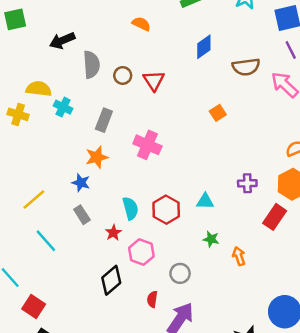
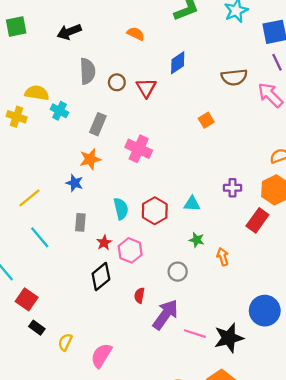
black arrow: (62, 41) -> (69, 32), moved
blue diamond: (204, 47) -> (178, 63), moved
gray rectangle: (82, 215) -> (80, 222), moved, turned 36
red star: (113, 233) -> (104, 243), moved
gray circle: (180, 273) -> (178, 272), moved

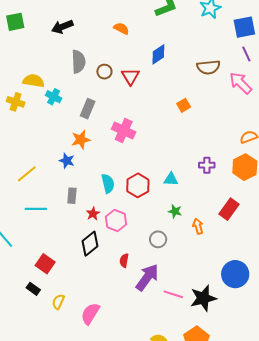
red rectangle: (257, 220) -> (229, 209), moved
cyan line: (40, 237) -> (36, 209), turned -50
red square: (27, 299) -> (45, 264), moved

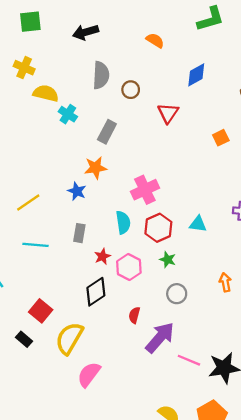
red triangle: (131, 76) -> (168, 113), moved
yellow cross: (16, 102) -> (24, 68), moved
pink cross: (124, 130) -> (145, 190), moved, turned 35
green star: (175, 211) -> (168, 260), moved
yellow semicircle: (58, 302) -> (69, 338), moved, size x1.8

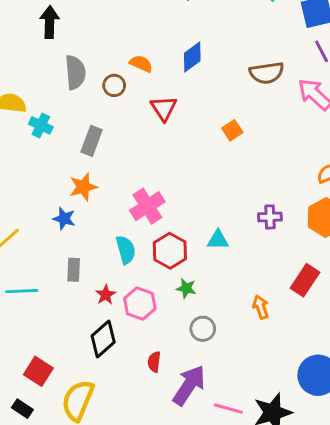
black arrow: (85, 32) -> (50, 22), turned 115
orange semicircle: (155, 40) -> (141, 64), moved

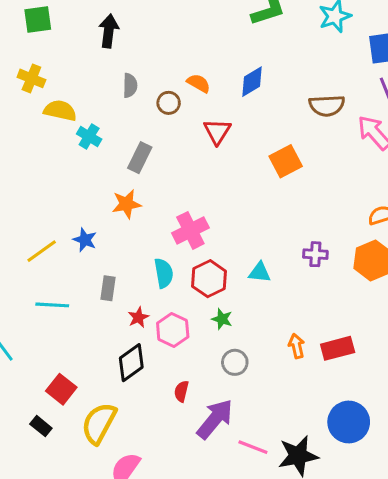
gray semicircle: (75, 72) -> (130, 85), size x0.7
orange square: (232, 130) -> (286, 161), size x1.5
blue star: (64, 219) -> (85, 240), moved
red rectangle: (305, 280) -> (338, 348), moved, turned 36

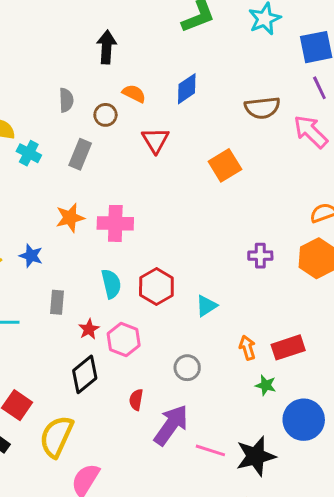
black arrow: (109, 31) -> (107, 47), moved
gray rectangle: (140, 158) -> (80, 154), moved
pink cross: (190, 230) -> (115, 223), moved, turned 32
cyan triangle: (260, 272) -> (206, 306), moved, turned -35
green star: (222, 319) -> (266, 385), moved

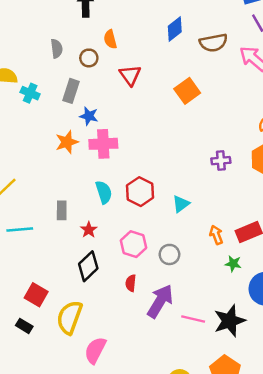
blue diamond: (187, 89) -> (175, 29), moved
orange semicircle: (134, 94) -> (110, 39), turned -126
blue star: (31, 256) -> (89, 116), moved
pink hexagon: (124, 339) -> (134, 244), moved

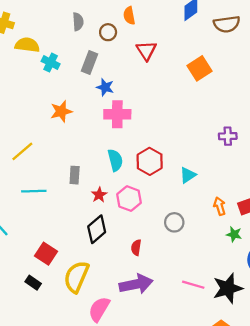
orange star: (67, 142) -> (61, 111), moved
pink hexagon: (134, 244) -> (129, 199), moved
purple arrow: (160, 301) -> (136, 284), moved, turned 44

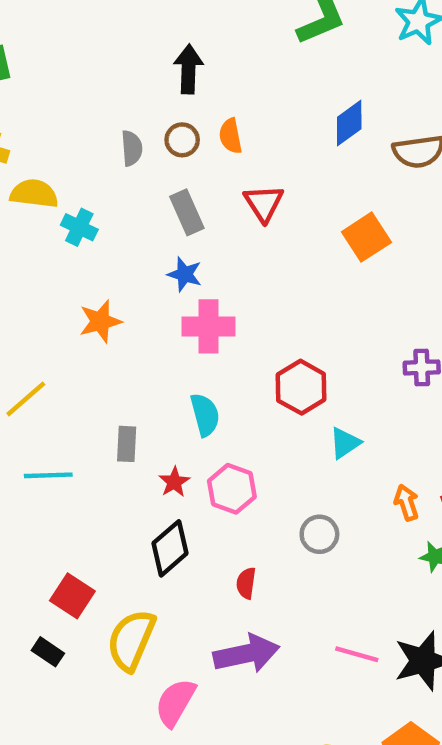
brown circle: (108, 32) -> (182, 140), moved
gray rectangle: (89, 62) -> (187, 212), moved, turned -45
red hexagon: (150, 161) -> (301, 387), moved

